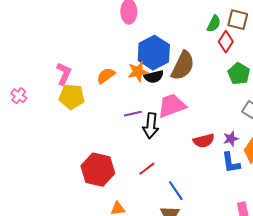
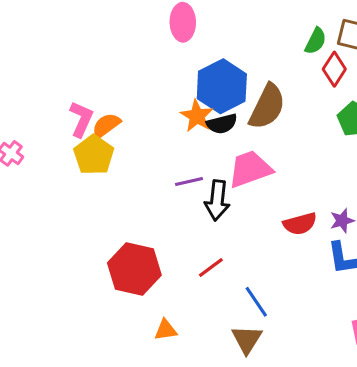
orange star: (138, 72) -> (197, 116), turned -30
orange semicircle: (106, 76) -> (106, 125), moved
yellow pentagon: (72, 97) -> (94, 155), turned 30

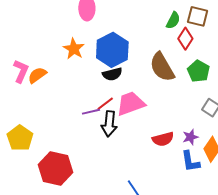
brown semicircle: (267, 107) -> (162, 67), moved, turned 124
orange star: (197, 116) -> (74, 49), moved
yellow pentagon: (94, 155) -> (20, 138), moved
red line: (211, 267) -> (105, 104), moved

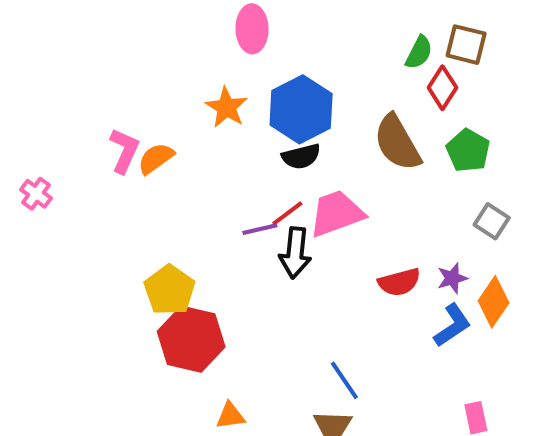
yellow pentagon: (20, 138) -> (170, 290), moved
blue L-shape: (190, 161) -> (452, 325), turned -115

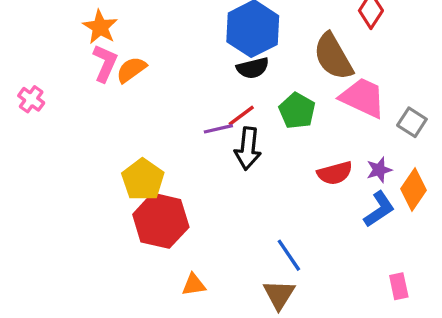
orange star: (226, 107) -> (100, 27), moved
green pentagon: (468, 151) -> (297, 111), moved
pink trapezoid: (336, 213) -> (363, 98), moved, turned 45

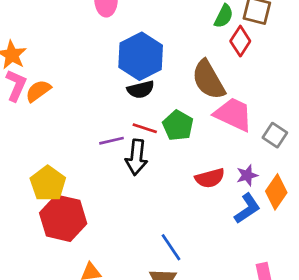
red line: (241, 116) -> (145, 128), moved, turned 55

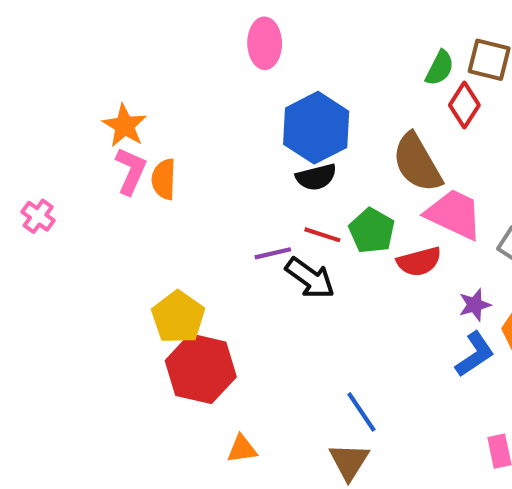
orange semicircle: (38, 91) -> (164, 179), turned -52
black arrow: (136, 157) -> (310, 278), turned -60
red semicircle: (210, 178) -> (419, 262), moved

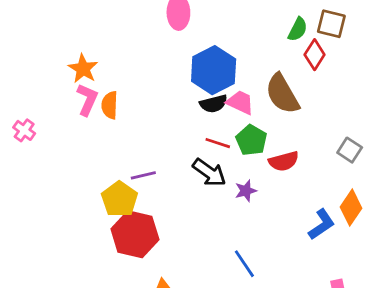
pink trapezoid: (454, 214) -> (240, 102), moved, size x0.7
purple line: (273, 253) -> (143, 175), moved
purple star: (475, 305) -> (246, 191), moved

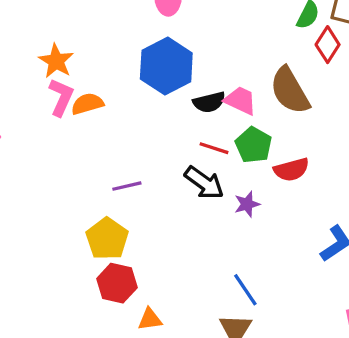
blue hexagon: (214, 70) -> (166, 66), moved
orange semicircle: (110, 105) -> (87, 104), turned 72
yellow pentagon: (120, 199) -> (107, 239), moved
red hexagon: (135, 234) -> (117, 283), moved, size x0.7

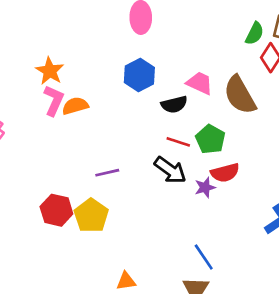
blue hexagon: (166, 66) -> (139, 75), size x0.7
pink trapezoid: (240, 101) -> (200, 83), moved
red semicircle: (291, 170) -> (225, 173), moved
red hexagon: (117, 283) -> (56, 210), moved

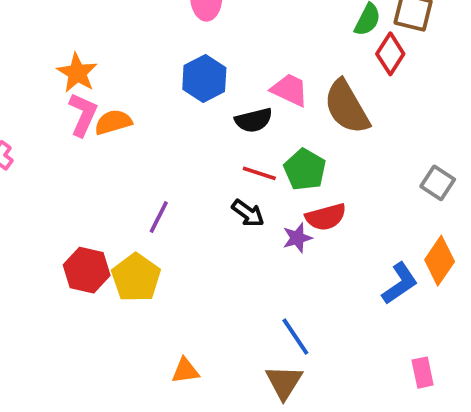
black arrow: (170, 170) -> (248, 213), size x0.7
purple line: (107, 173) -> (159, 217), turned -50

